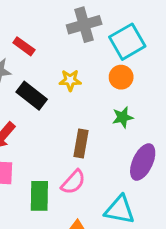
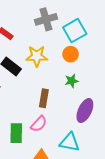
yellow star: (70, 80) -> (37, 56), size x1.5

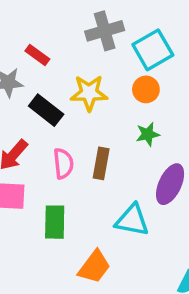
pink semicircle: (39, 124) -> (63, 163), moved, turned -48
cyan triangle: (70, 142) -> (132, 220), moved

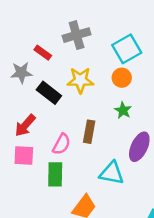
gray cross: (105, 31) -> (77, 35), moved
green star: (148, 134) -> (123, 110), turned -30
pink semicircle: (63, 163) -> (61, 144), moved, turned 35

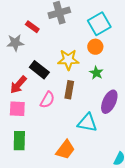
yellow star: (80, 80) -> (68, 60), moved
black rectangle: (49, 93) -> (39, 70), moved
green rectangle: (55, 174) -> (19, 141), moved

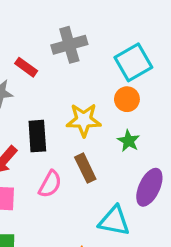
black rectangle: (39, 70) -> (37, 136), turned 48
brown rectangle: (69, 90) -> (85, 168), turned -36

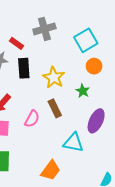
orange circle: (127, 99) -> (94, 66), moved
yellow star: (84, 120) -> (54, 77), turned 30
black rectangle: (37, 136) -> (24, 68), moved

